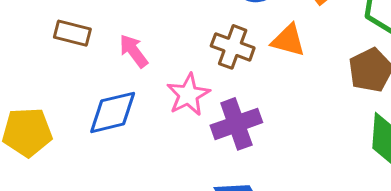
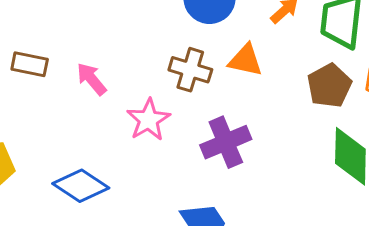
blue diamond: (113, 112) -> (81, 186), moved, turned 50
purple cross: (236, 124) -> (226, 142), moved

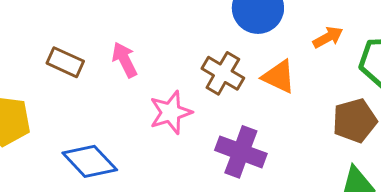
brown rectangle: (30, 64) -> (65, 62), moved
purple cross: (226, 142) -> (241, 152), turned 30

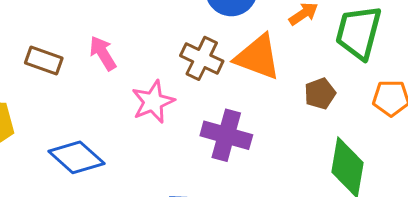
orange triangle: (279, 77) -> (258, 57), size x1.4
brown pentagon: (355, 121) -> (320, 94), moved, size x0.7

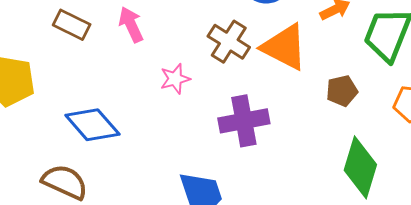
pink star: (153, 102) -> (175, 79), size x0.7
purple cross: (226, 135) -> (244, 121), turned -33

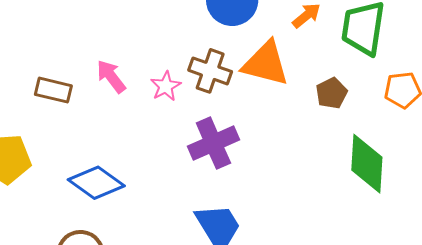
pink star: (175, 79) -> (166, 86), moved
purple cross: (244, 121) -> (213, 143), moved

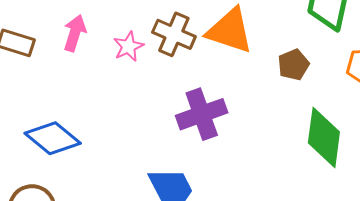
pink arrow: (111, 76) -> (75, 33), turned 51
purple cross: (213, 143) -> (202, 114), moved

